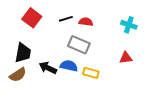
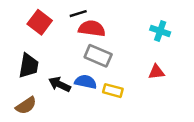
black line: (66, 19) -> (78, 14), moved
red semicircle: (86, 22) -> (92, 28), moved, size x1.5
brown semicircle: (18, 75) -> (26, 105), moved

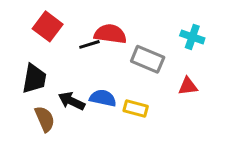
black line: (78, 14) -> (89, 44), moved
gray rectangle: (98, 56) -> (148, 59), moved
brown semicircle: (26, 105) -> (45, 119), moved, turned -80

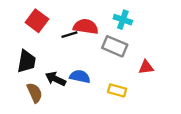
cyan cross: (192, 37) -> (123, 20), moved
yellow rectangle: (136, 108) -> (117, 90), moved

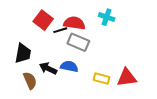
red square: (37, 21) -> (43, 20), moved
gray rectangle: (115, 46) -> (78, 42), moved
red triangle: (146, 67) -> (127, 78), moved, size x1.5

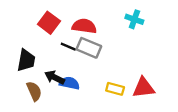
cyan cross: (107, 17) -> (134, 19), moved
black line: (60, 30) -> (68, 47), moved, turned 40
blue semicircle: (69, 66) -> (69, 83), moved

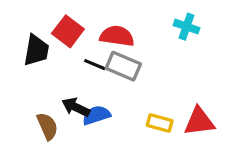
black trapezoid: (26, 60) -> (36, 50), moved
blue semicircle: (69, 83) -> (96, 115), turned -30

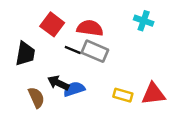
black trapezoid: (36, 50) -> (25, 54), moved

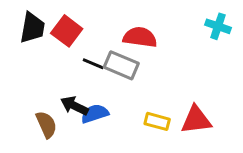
cyan cross: (144, 21) -> (218, 26), moved
red semicircle: (90, 28) -> (140, 37), moved
black trapezoid: (25, 54) -> (32, 28), moved

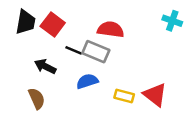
black arrow: (74, 106) -> (45, 66), moved
blue semicircle: (95, 114) -> (87, 81), moved
red triangle: (196, 120) -> (155, 95), turned 45

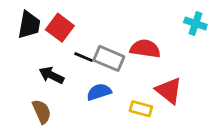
red semicircle: (111, 29) -> (145, 49), moved
red triangle: (155, 95) -> (169, 91), moved

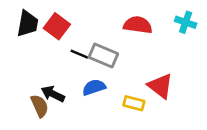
red semicircle: (145, 49) -> (138, 25), moved
black arrow: (51, 75) -> (53, 94), moved

